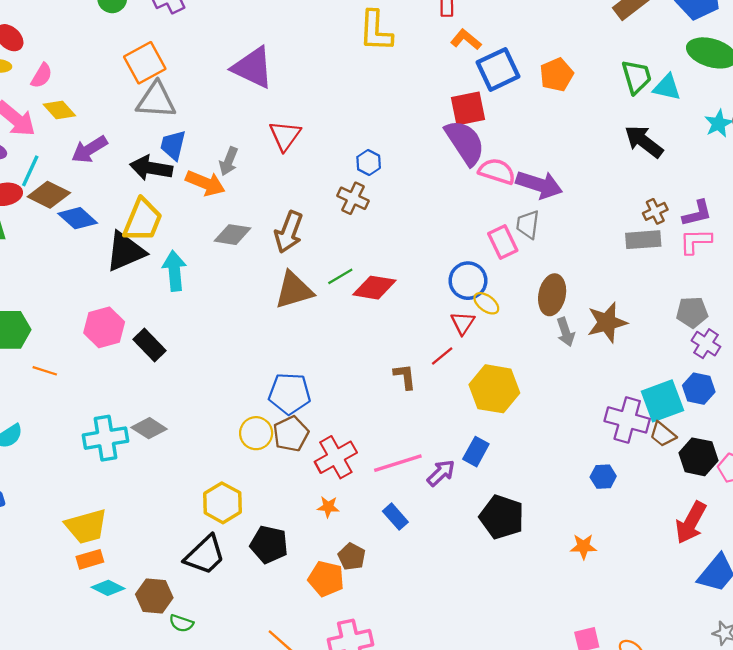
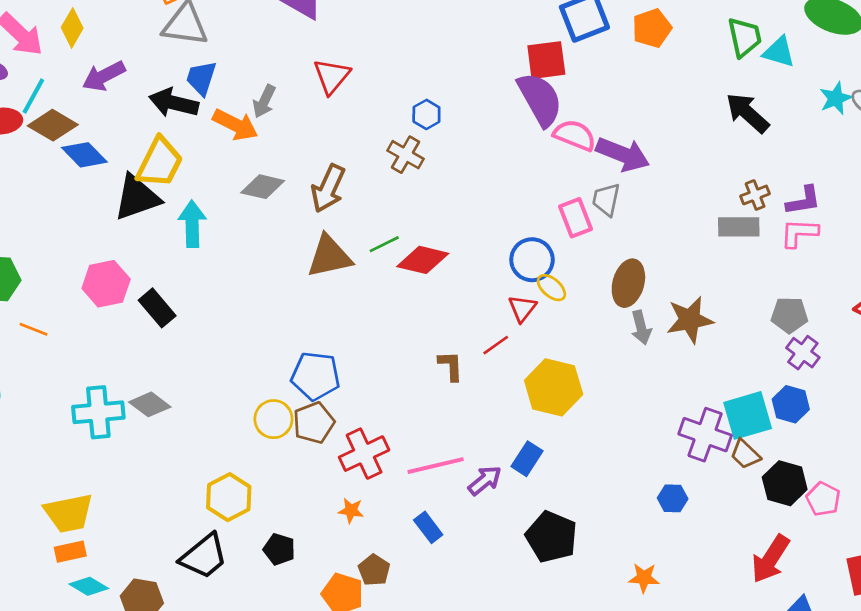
yellow diamond: (59, 110) -> (72, 28), turned 68
black pentagon: (269, 544) -> (279, 549), size x0.7

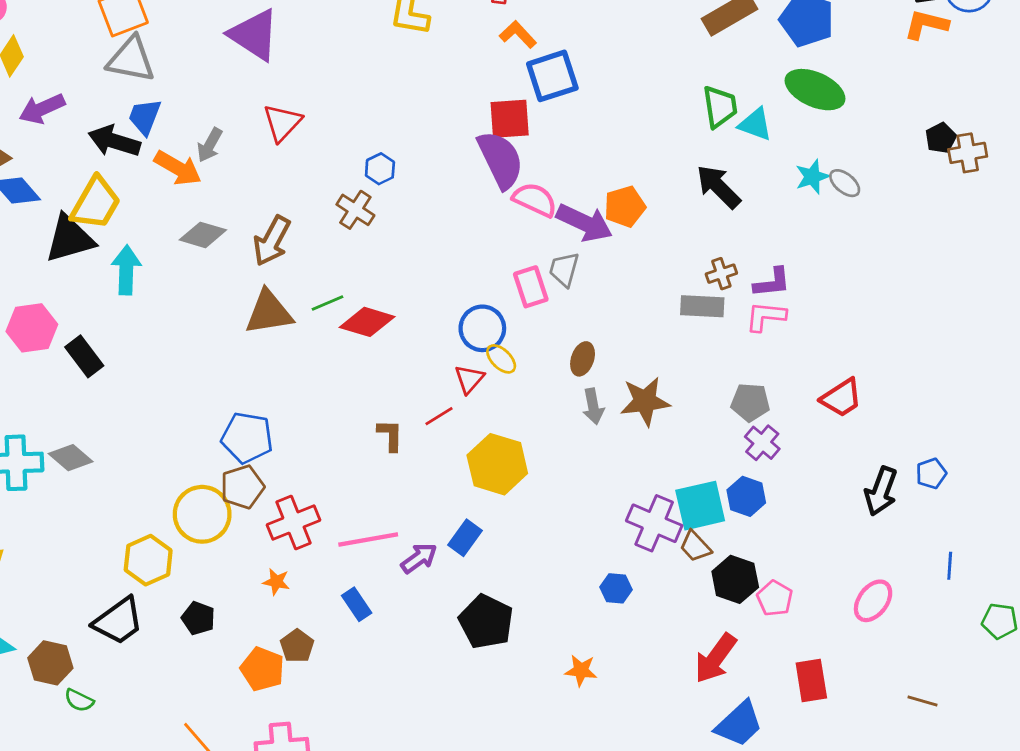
orange pentagon: (652, 28) -> (625, 207), moved
brown ellipse: (628, 283) -> (583, 359), size x0.7
yellow circle: (273, 419) -> (202, 514), moved, size x1.4

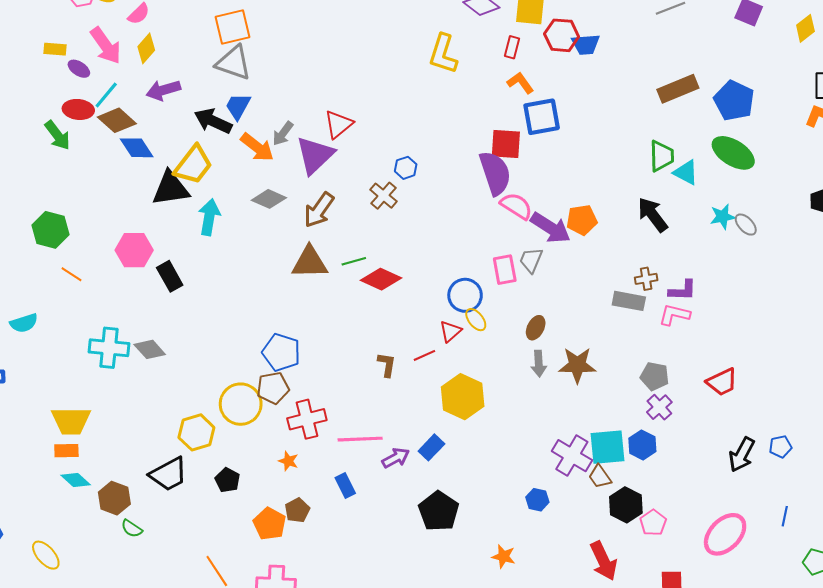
purple triangle: (254, 35) -> (315, 155), moved, turned 36
pink ellipse: (873, 601) -> (725, 534), size x1.4
red arrow: (715, 658) -> (604, 561), turned -69

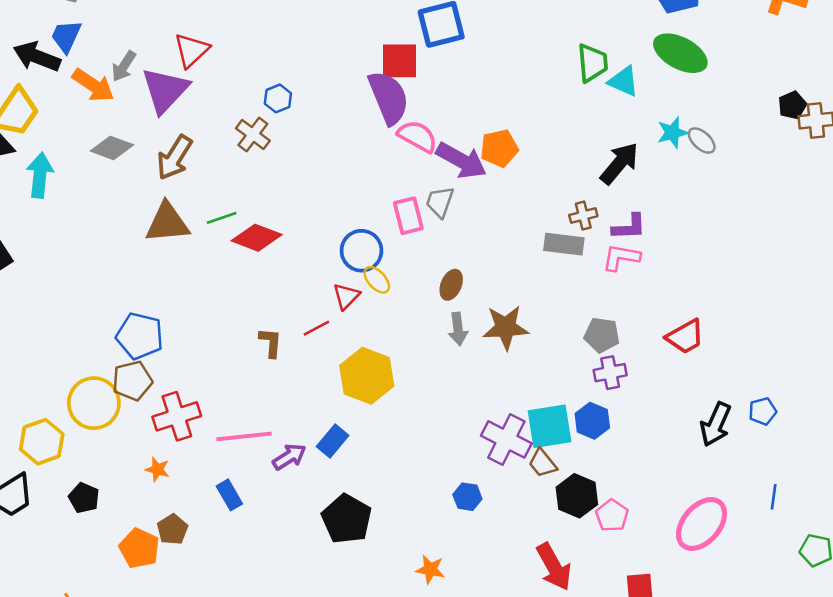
black arrow: (653, 215) -> (619, 163), moved, turned 81
purple cross: (659, 407) -> (610, 373), turned 35

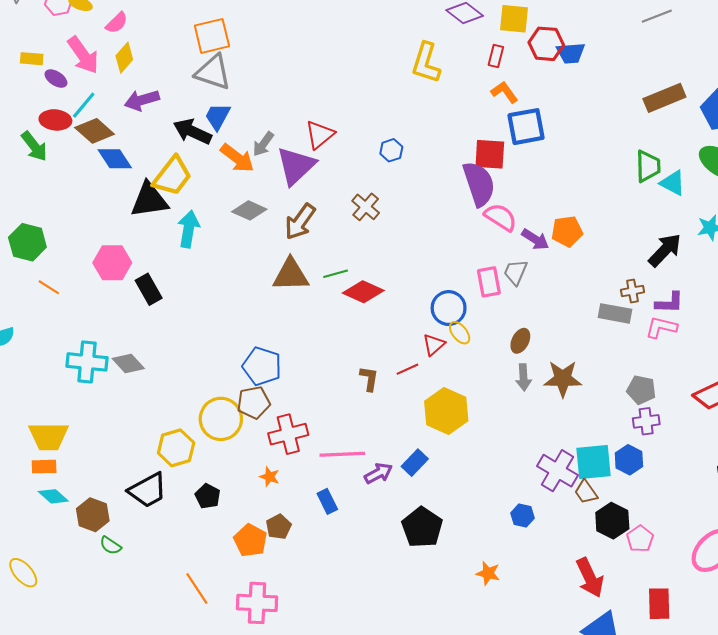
blue hexagon: (278, 98) -> (391, 150), moved
purple arrow: (461, 161) -> (535, 239), size x0.7

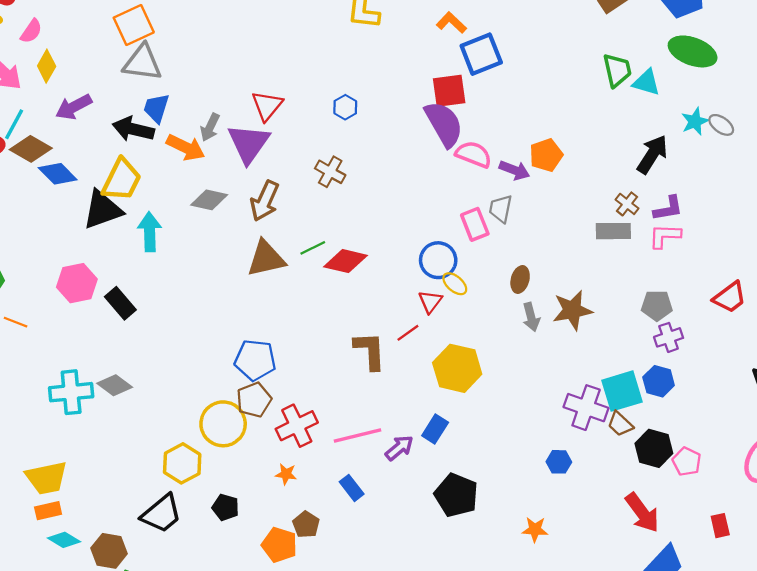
brown cross: (633, 291) -> (627, 204), turned -30
brown L-shape: (369, 379) -> (370, 351), size x1.5
red rectangle: (659, 604) -> (720, 526), size x0.7

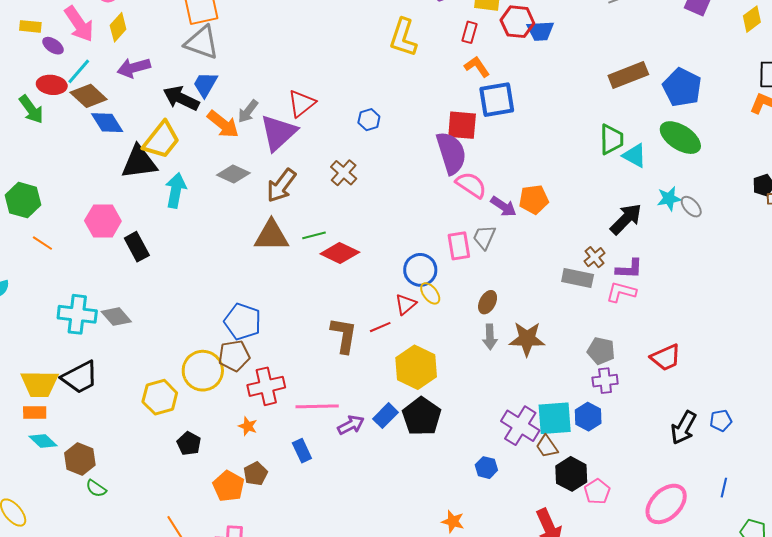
black pentagon: (456, 495) -> (422, 416), moved
black trapezoid: (161, 514) -> (80, 377), moved

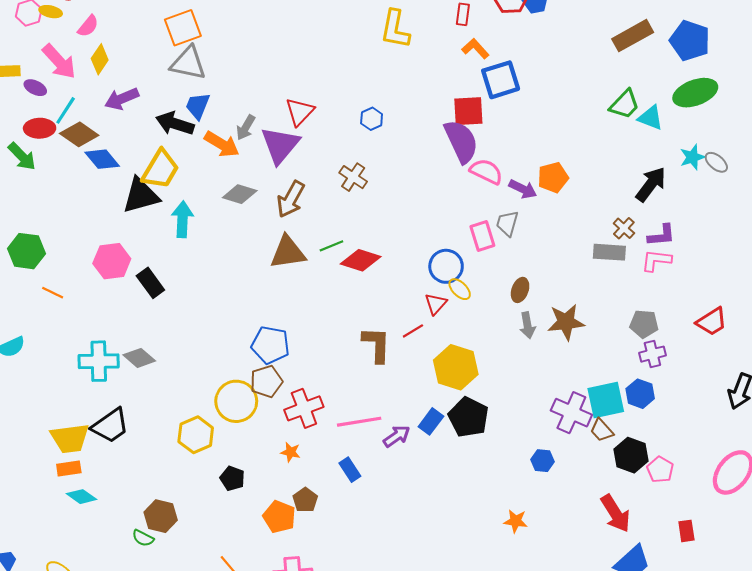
green ellipse: (680, 138) -> (695, 93), turned -45
green trapezoid: (611, 139) -> (625, 104), turned 52
brown hexagon: (80, 459) -> (161, 516), moved

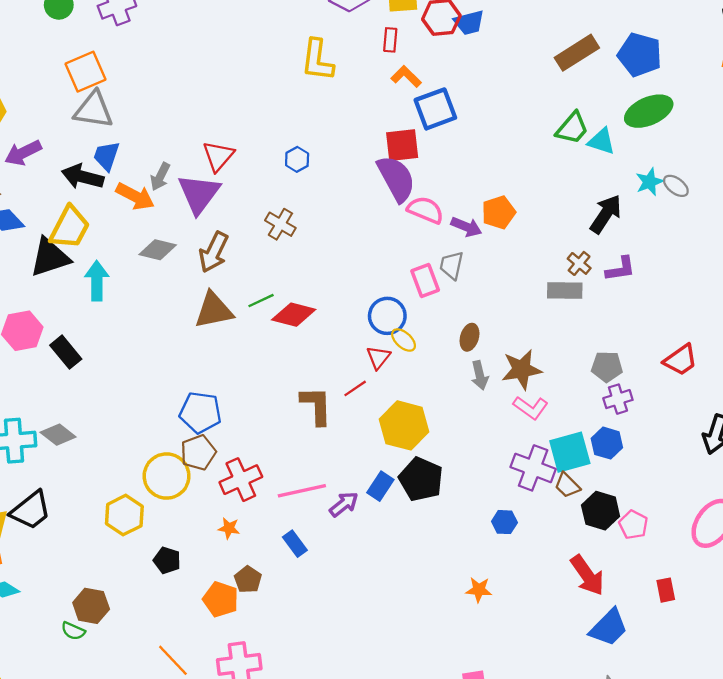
pink L-shape: (656, 260) -> (531, 408), moved, turned -148

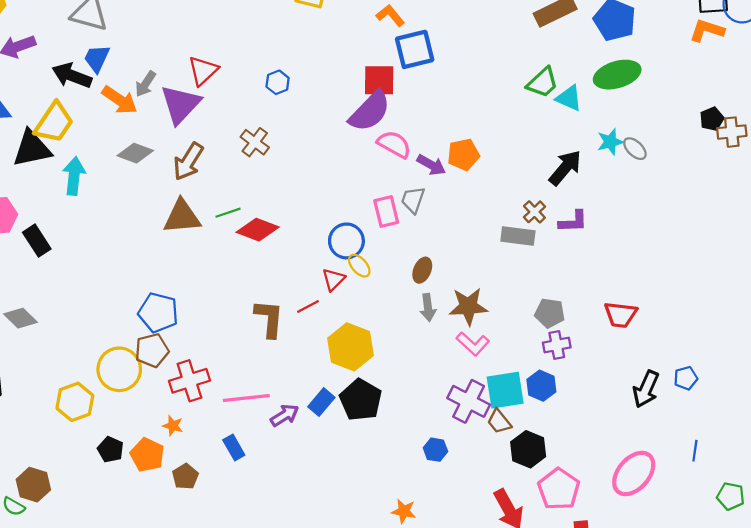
purple semicircle: (396, 179) -> (370, 111), turned 66
red trapezoid: (681, 360) -> (621, 315), turned 36
pink pentagon: (633, 525) -> (559, 489), moved, size x1.5
orange pentagon: (221, 599) -> (147, 455), moved

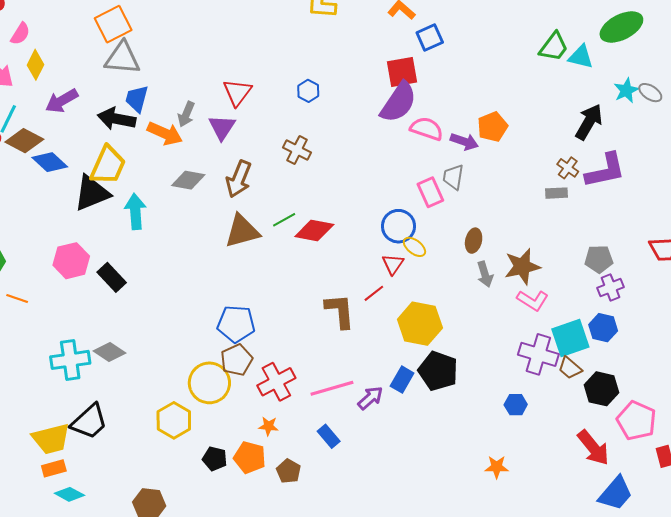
blue square: (415, 49) -> (430, 37), size x0.7
purple triangle: (180, 104) -> (222, 127), size x0.7
purple L-shape: (573, 222) -> (605, 170), size x1.5
gray rectangle: (518, 236) -> (556, 193), size x0.7

